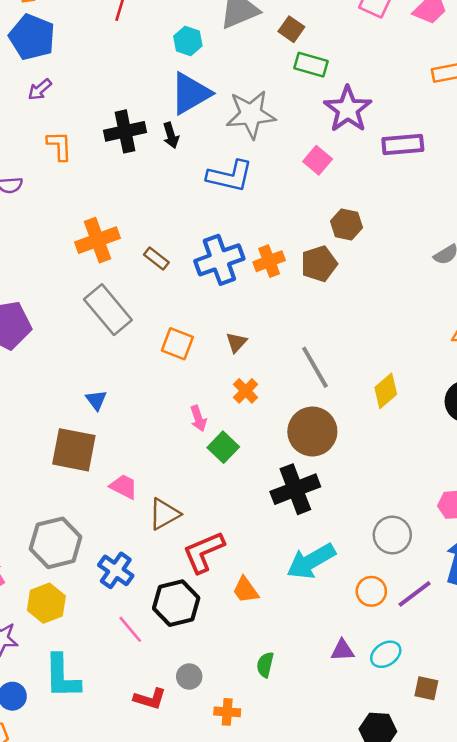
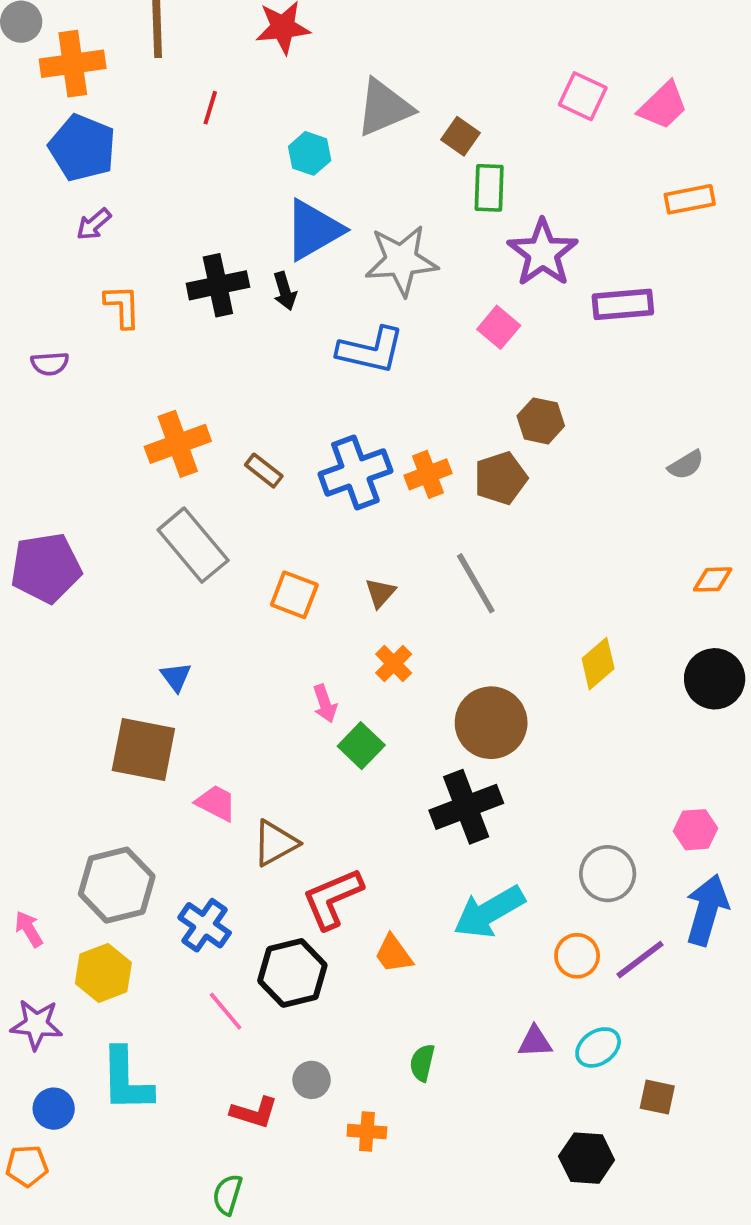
green rectangle: (311, 65) -> (489, 188), turned 76
gray line: (315, 367) -> (476, 583), moved

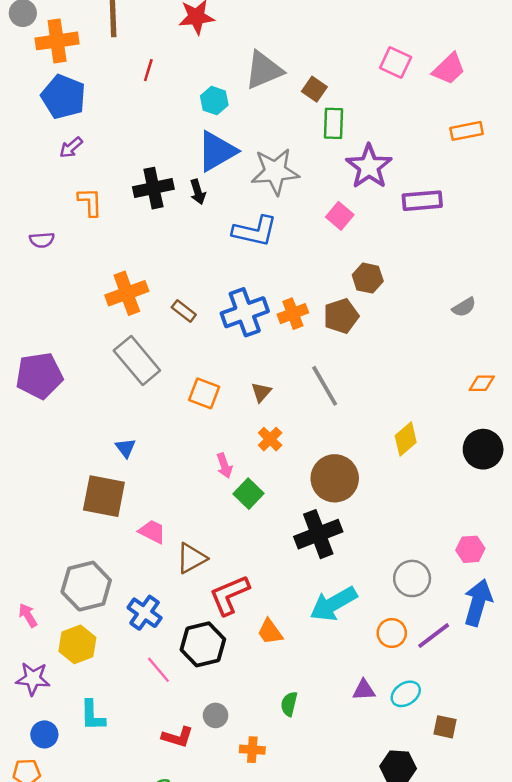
cyan L-shape: (126, 1080) -> (93, 715), size x0.7

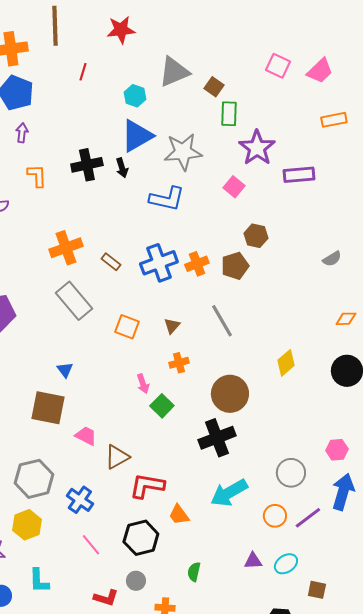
purple arrow: (71, 147) -> (22, 133), turned 138
orange cross: (270, 439) -> (179, 363), turned 30
red L-shape: (229, 595) -> (147, 486), turned 33
black hexagon: (203, 644) -> (141, 538), moved

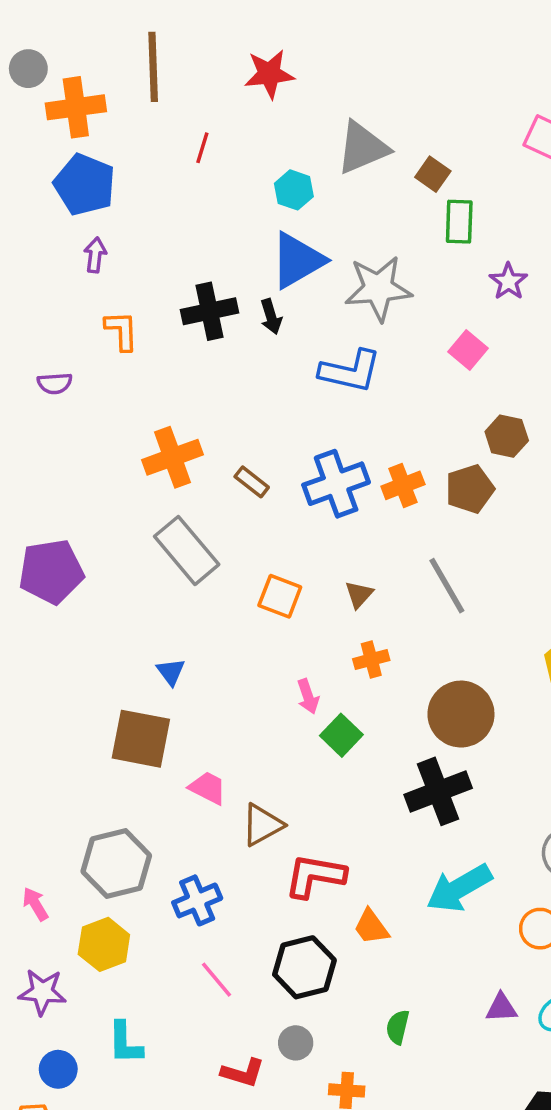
purple star: (257, 148) -> (508, 281), size x0.6
blue cross: (80, 500) -> (197, 900), turned 32

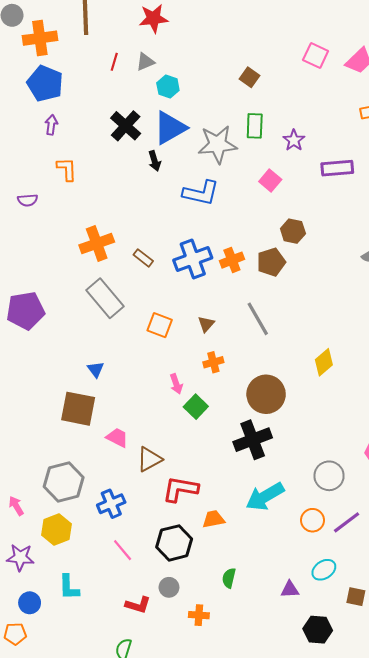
gray triangle: (362, 148) -> (145, 62), moved, size x0.6
green rectangle: (459, 222) -> (255, 126), moved
black cross: (209, 311) -> (126, 126), moved, turned -36
orange trapezoid: (371, 927) -> (213, 519), turned 115
purple triangle: (501, 1008) -> (290, 589), moved

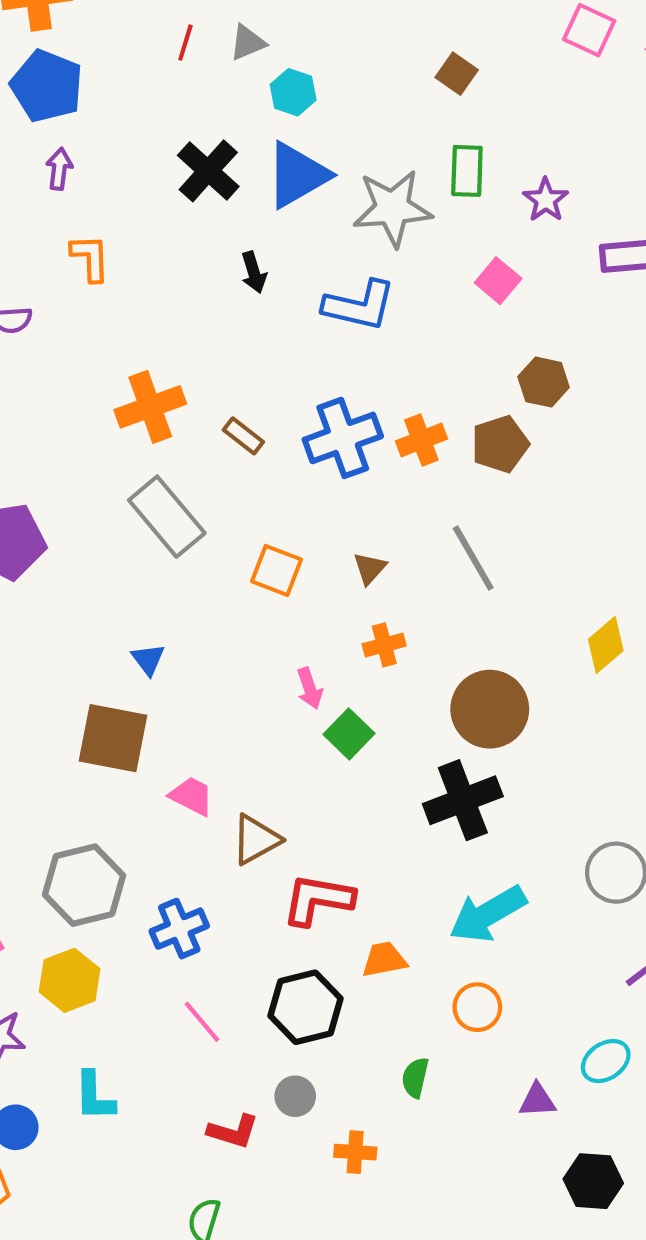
black arrow: (155, 161) -> (254, 272), moved
orange circle: (312, 520) -> (477, 1007), moved

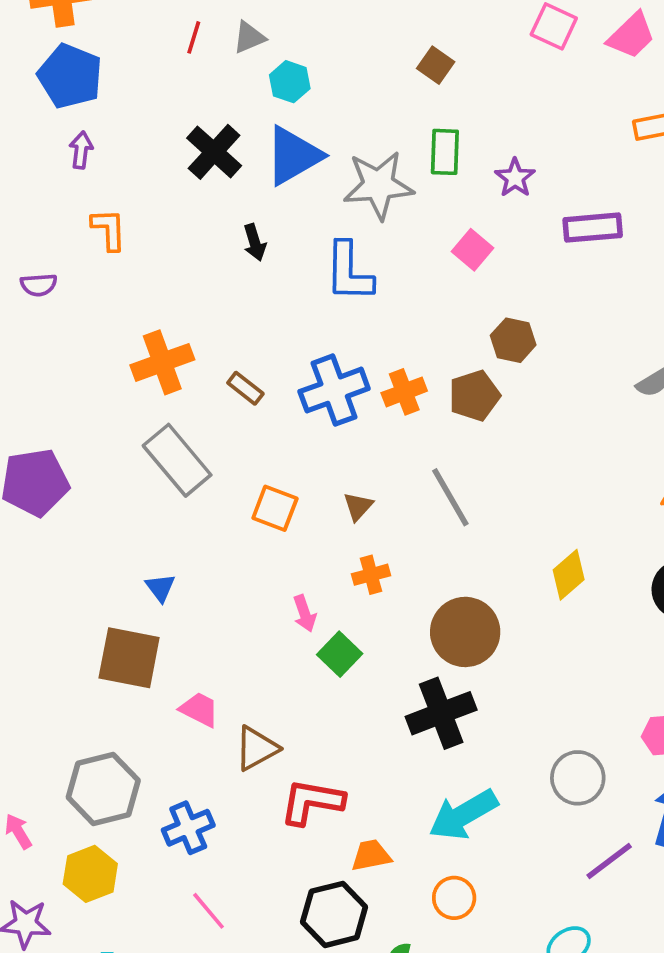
blue L-shape: (359, 305) -> (349, 272), turned 78
black hexagon: (306, 1007) -> (334, 914), moved

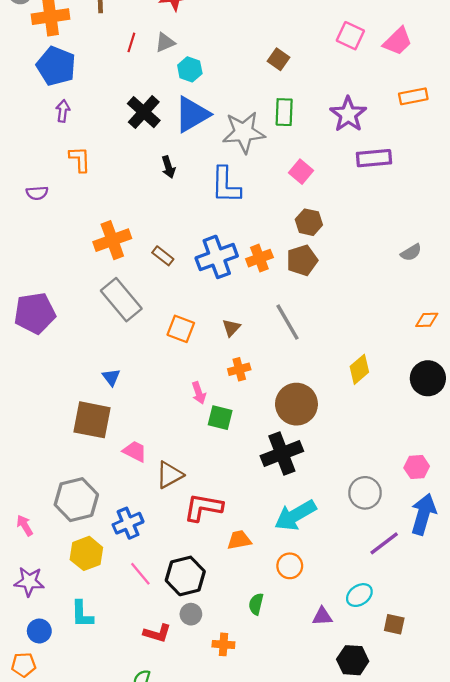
purple star: (515, 178) -> (348, 114), moved, size x1.5
brown hexagon: (513, 340) -> (309, 222), moved
green square: (340, 654) -> (220, 418), turned -30
yellow hexagon: (90, 874) -> (86, 553), moved
black hexagon: (334, 914) -> (185, 576), moved

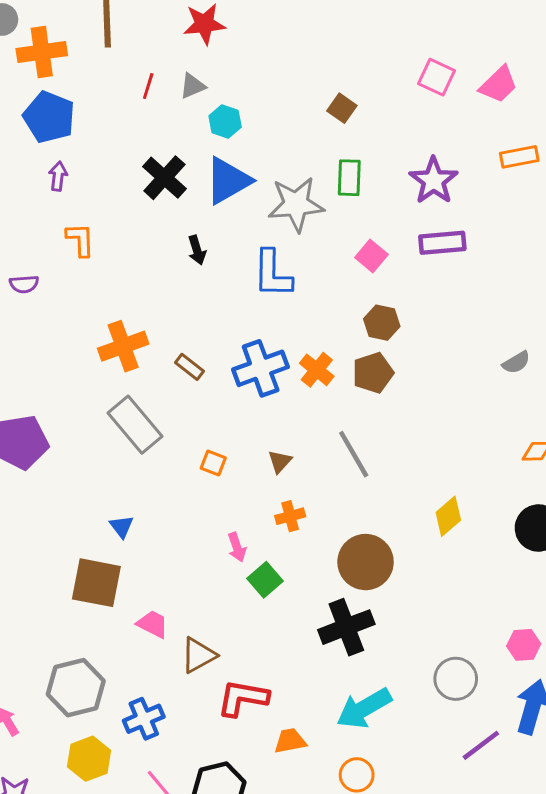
purple rectangle: (374, 158) -> (442, 243), moved
orange cross: (259, 258) -> (317, 370), turned -30
orange square: (181, 329) -> (213, 463), size x0.7
green square: (220, 418) -> (265, 580), turned 35

